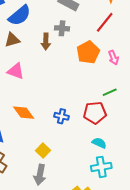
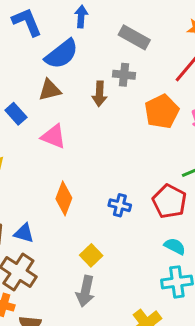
orange diamond: (24, 113) -> (64, 198), turned 55
red pentagon: (95, 113) -> (169, 201), turned 30

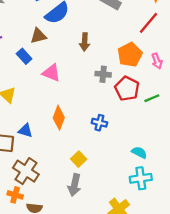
gray cross: (124, 75) -> (103, 74), moved
brown triangle: (50, 90) -> (38, 36), moved
red pentagon: (169, 201) -> (127, 88), moved
blue triangle: (24, 233) -> (25, 131), moved

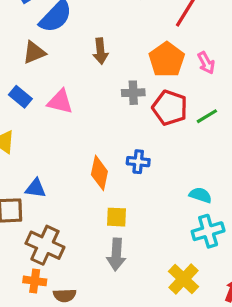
blue rectangle: (24, 56) -> (20, 97), moved
orange diamond: (59, 118) -> (99, 173), moved
yellow square: (79, 159) -> (117, 217), turned -35

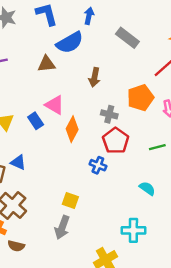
blue rectangle: (20, 97) -> (36, 121), moved
red pentagon: (170, 108) -> (116, 141), moved
orange diamond: (99, 173) -> (72, 129), moved
cyan semicircle: (200, 195) -> (147, 188), moved

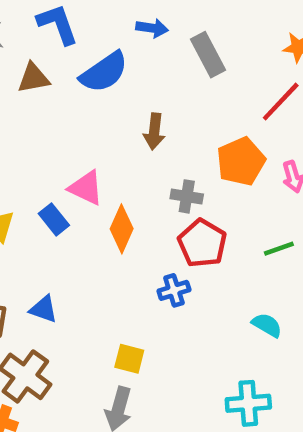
blue arrow: (89, 16) -> (152, 28), moved, turned 91
gray rectangle: (127, 38) -> (208, 55), turned 30
brown triangle: (46, 64) -> (33, 78), moved
blue triangle: (18, 162) -> (44, 309), moved
blue cross: (98, 165) -> (174, 290), turned -35

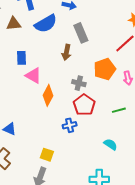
gray rectangle: (208, 55) -> (81, 33), moved
blue rectangle: (54, 219) -> (21, 58), moved, turned 32

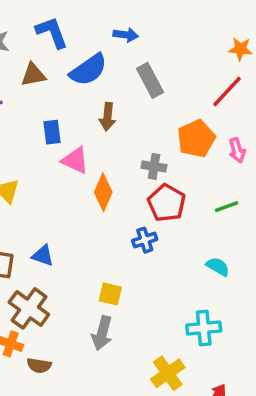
brown arrow: (66, 52) -> (108, 117), moved

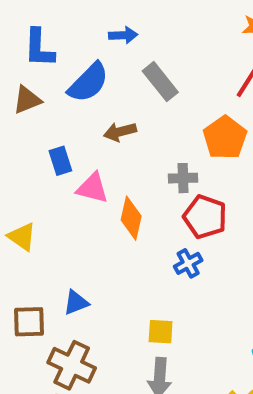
blue L-shape: (52, 32) -> (39, 48), turned -147
brown arrow: (108, 117) -> (120, 132), turned 80
blue triangle: (43, 256) -> (76, 303), turned -30

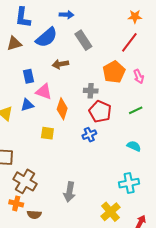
blue triangle: (76, 303) -> (27, 105), moved
yellow square: (161, 332) -> (47, 133), moved

